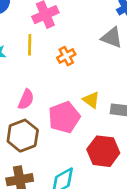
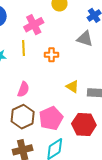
orange cross: (66, 56) -> (51, 55), turned 32
pink pentagon: (64, 117) -> (51, 118), moved

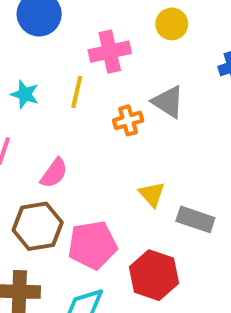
gray triangle: (85, 39) -> (168, 102), moved
orange cross: (51, 55) -> (128, 120), turned -32

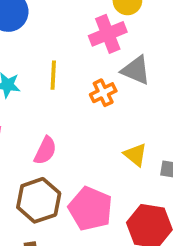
pink cross: (110, 52) -> (108, 34), moved
pink pentagon: (93, 245) -> (90, 209), turned -30

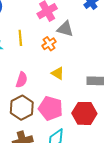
yellow triangle: (135, 155) -> (58, 73), moved

